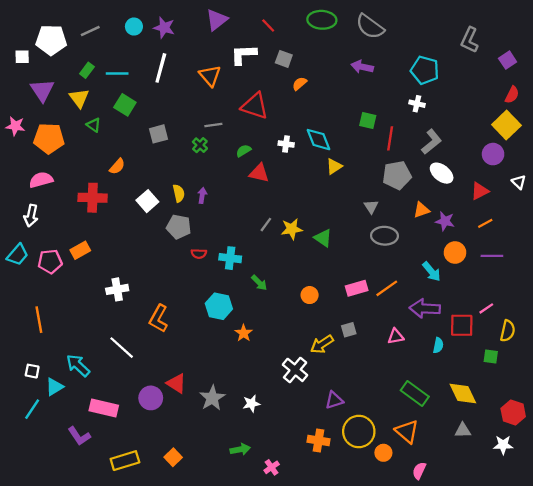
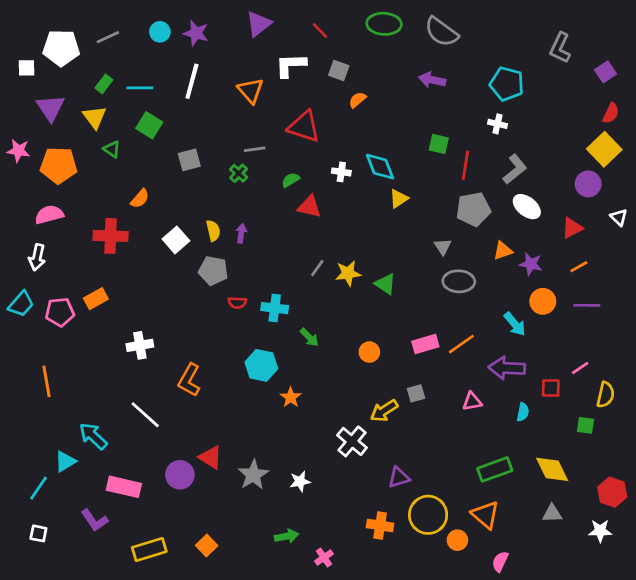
red square: (462, 325) -> (551, 388), size x0.7
white square: (32, 371) -> (38, 533), moved
green rectangle: (415, 393) -> (495, 469), turned -56

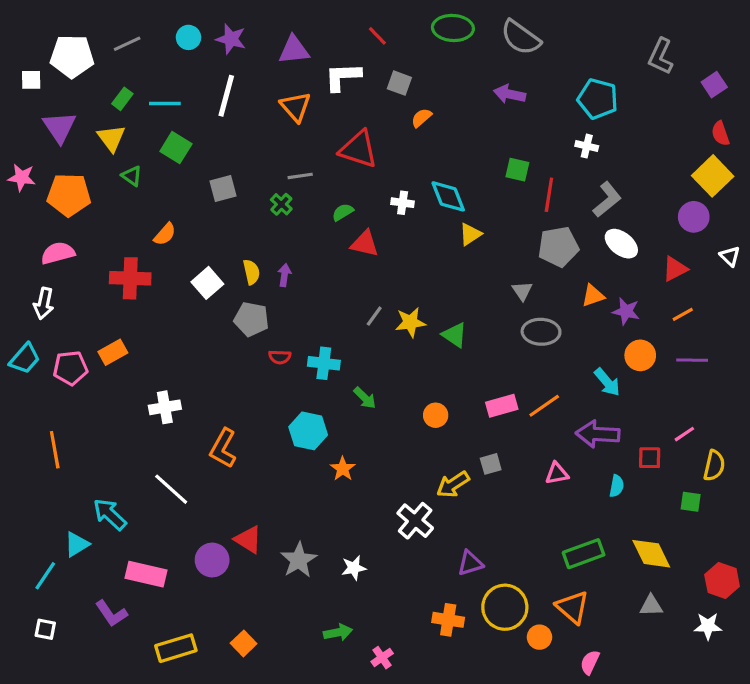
purple triangle: (259, 24) -> (294, 50), moved, turned 32
red semicircle: (611, 113) -> (720, 133), turned 135

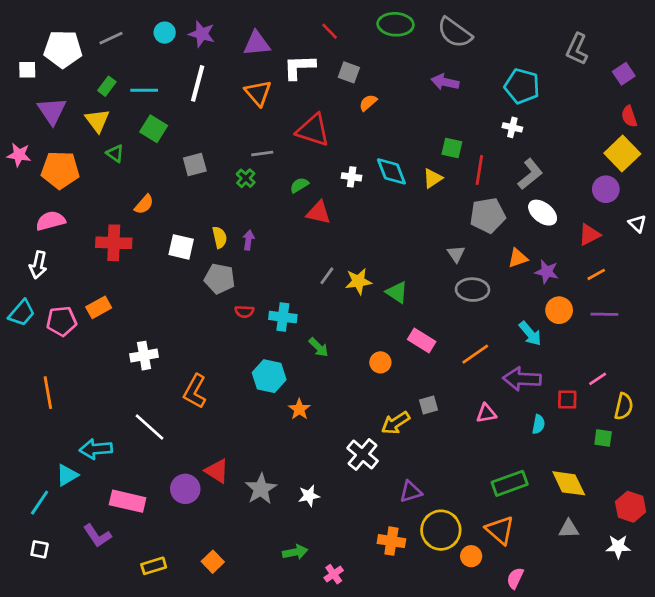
yellow triangle: (470, 234) -> (433, 178), moved
white square: (207, 283) -> (181, 247), turned -36
pink rectangle: (502, 406) -> (422, 340), moved, turned 48
cyan arrow: (110, 514) -> (96, 449), turned -48
yellow rectangle: (176, 648) -> (154, 566), size x0.7

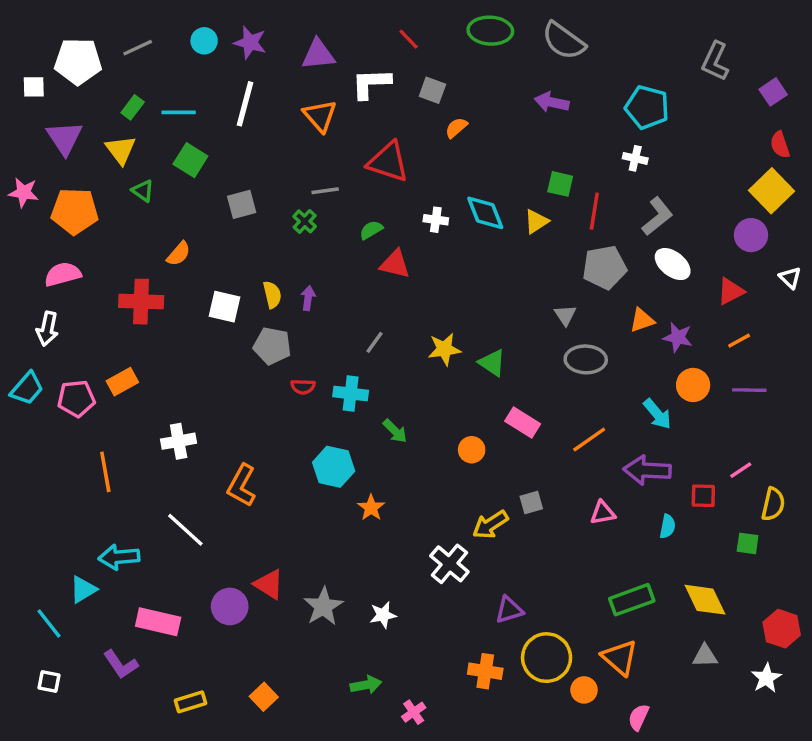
gray line: (327, 276) -> (374, 342), moved
orange line: (48, 393) -> (105, 472), moved
cyan line: (40, 503) -> (49, 623), turned -72
white star: (618, 547) -> (766, 678), turned -30

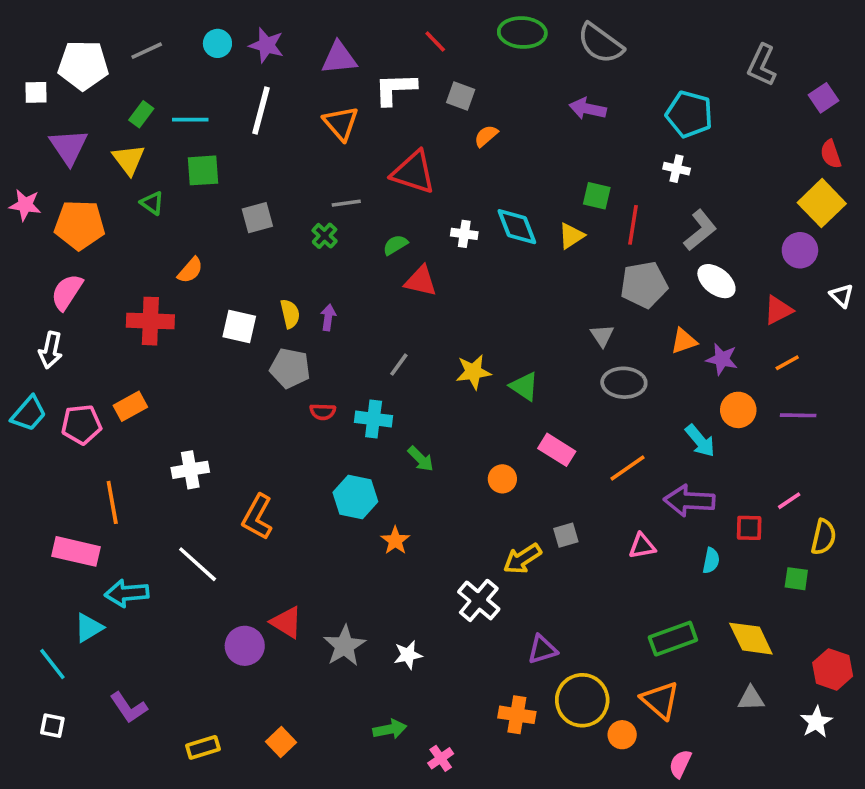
green square: (190, 160) -> (203, 170), turned -36
pink semicircle: (63, 274) -> (67, 292), turned -42
pink rectangle: (158, 622) -> (76, 551), moved

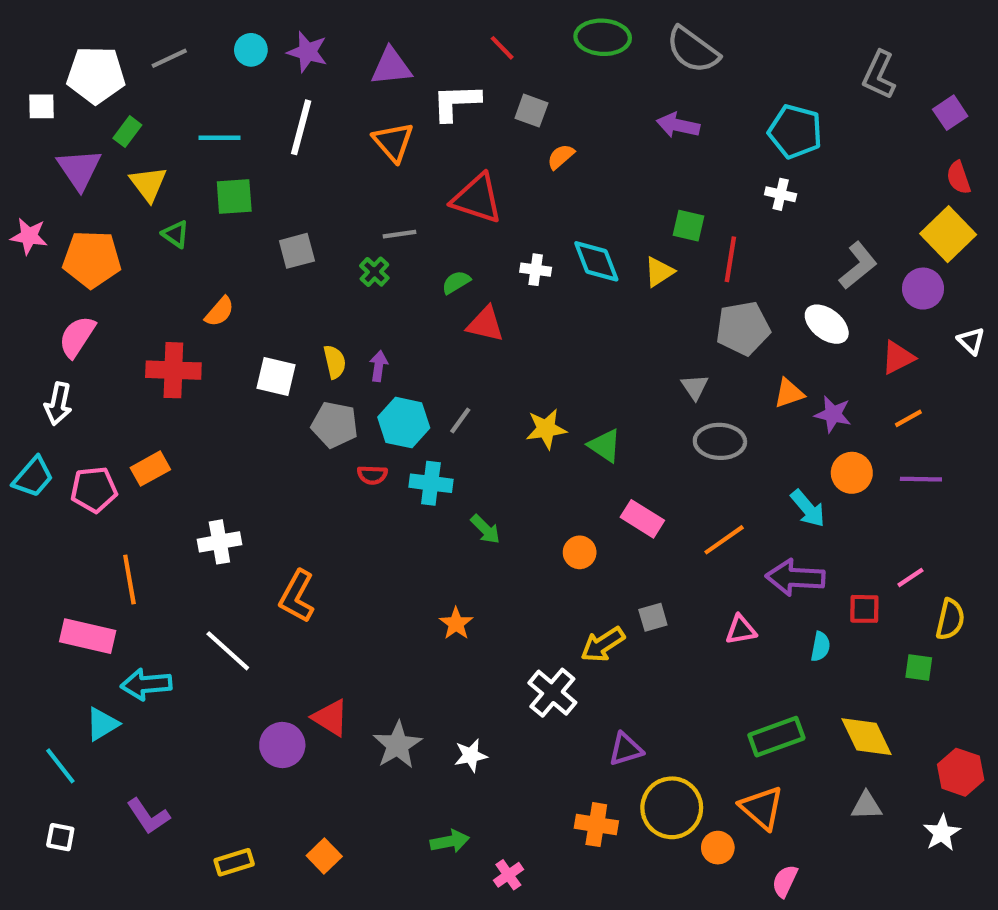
green rectangle: (141, 114) -> (127, 132), moved
gray L-shape: (700, 230) -> (858, 266), moved
cyan hexagon: (355, 497) -> (404, 423), moved

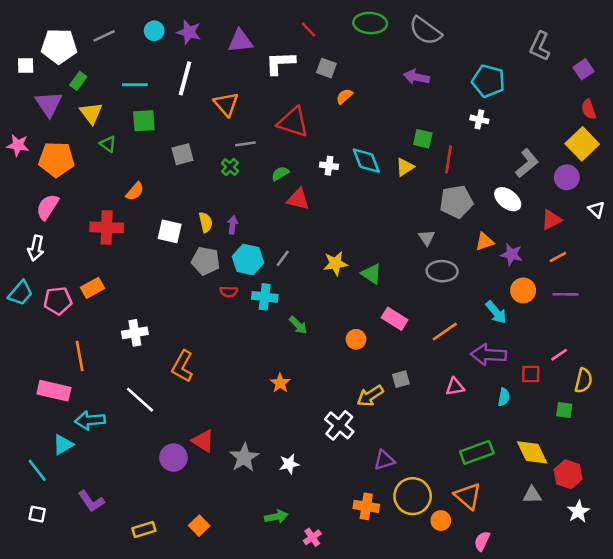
orange triangle: (393, 142) -> (226, 104), moved
red hexagon: (961, 772) -> (568, 474), moved

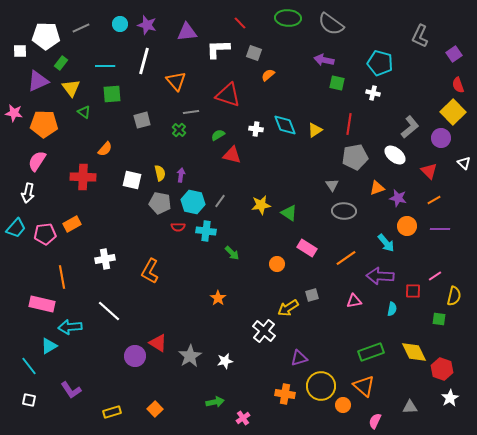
purple triangle: (49, 104) -> (38, 81), turned 40
green square: (423, 139) -> (337, 83), moved
red triangle: (551, 220) -> (429, 171), turned -48
orange L-shape: (182, 366) -> (150, 271), moved
gray triangle: (532, 495) -> (410, 407), moved

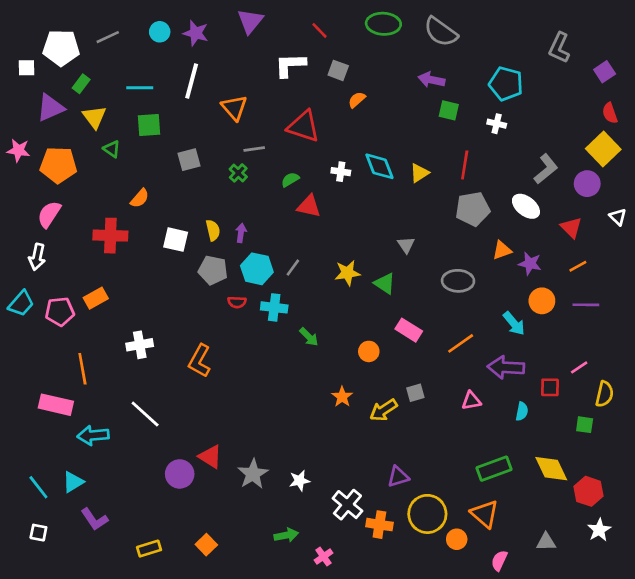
purple triangle: (187, 32) -> (250, 21), moved, turned -45
gray triangle: (332, 185) -> (406, 245), moved
orange star: (218, 298) -> (342, 397), moved
white cross: (264, 331) -> (347, 505), moved
cyan triangle: (49, 346) -> (73, 482), moved

